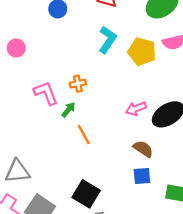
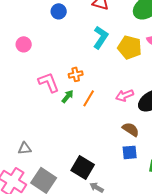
orange line: (84, 135) -> (89, 98), moved, turned 60
gray triangle: (17, 171) -> (25, 148), size x0.6

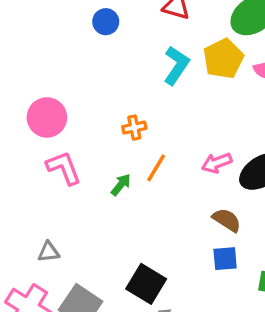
pink circle: (24, 44) -> (47, 117), moved, size x1.5
yellow pentagon: (130, 47) -> (223, 59), moved, turned 30
pink L-shape: (49, 82) -> (64, 168), moved
green arrow: (68, 96) -> (121, 185), moved

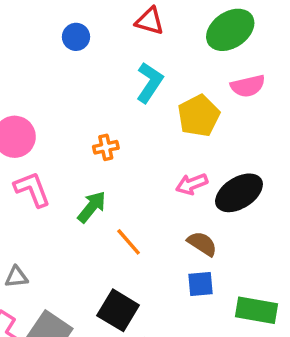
yellow pentagon: (223, 59) -> (199, 116), moved
orange line: (156, 168) -> (129, 242), moved, turned -72
green arrow: (121, 185) -> (92, 207), size x1.4

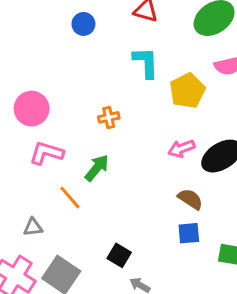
cyan L-shape: (150, 82) -> (146, 63), turned -36
pink L-shape: (32, 189) -> (46, 153), turned -52
orange line: (129, 242) -> (70, 198), moved
black square: (118, 310) -> (119, 255), size x0.7

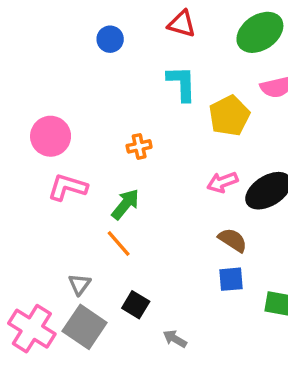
orange line: (70, 198) -> (119, 243), moved
gray triangle: (33, 227) -> (79, 284), moved, turned -48
black square: (119, 255) -> (136, 305), moved

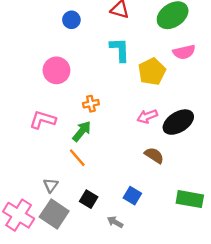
pink circle: (51, 136) -> (56, 70), moved
orange cross: (139, 146) -> (91, 104), moved
blue square: (231, 279) -> (132, 196), moved, turned 36

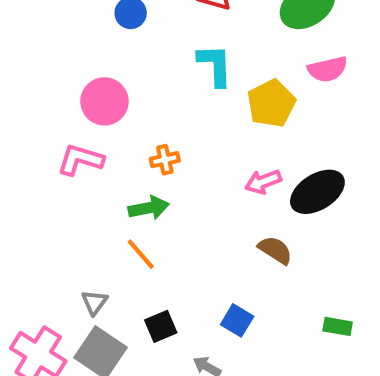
pink L-shape: (43, 120) -> (80, 160), moved
green arrow: (82, 131) -> (149, 208), turned 40
black square: (89, 199) -> (161, 326), turned 36
green rectangle: (190, 199) -> (338, 326), size x0.6

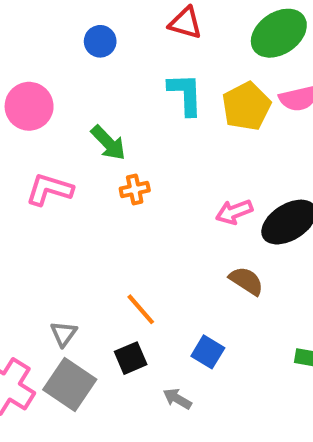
pink circle: (104, 101) -> (29, 106), moved
yellow pentagon: (271, 103) -> (246, 106), moved
green arrow: (149, 208) -> (108, 143), moved, turned 57
orange line: (141, 254) -> (141, 309), moved

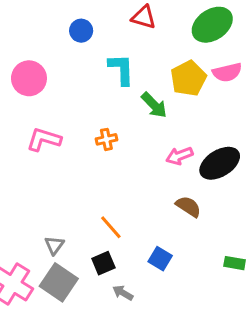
cyan L-shape: (185, 94) -> (121, 69), moved
green arrow: (108, 143) -> (154, 105), moved
gray arrow: (177, 399) -> (123, 293), moved

